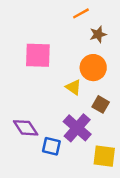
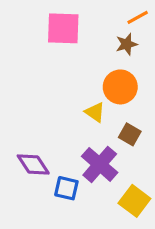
orange line: (81, 13) -> (138, 17), moved
pink square: (38, 55) -> (63, 28), moved
yellow square: (104, 156) -> (134, 201), turned 30

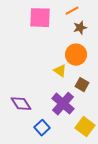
orange line: (138, 17) -> (72, 11), moved
blue square: (66, 188) -> (42, 128), moved, turned 35

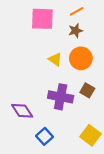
brown star: (80, 28) -> (76, 31), moved
yellow triangle: (60, 71) -> (55, 59), moved
purple cross: (63, 104) -> (61, 97), moved, turned -30

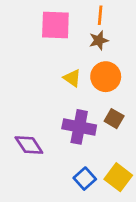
orange line: (77, 11) -> (100, 15), turned -56
blue square: (45, 136) -> (85, 179), moved

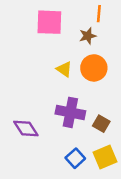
orange line: (100, 15) -> (99, 14), moved
brown square: (114, 119) -> (101, 124), moved
yellow square: (118, 177) -> (105, 157), turned 30

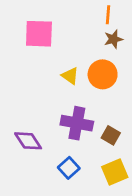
pink square: (49, 22) -> (39, 34), moved
brown star: (88, 36) -> (113, 39), moved
blue square: (75, 158) -> (69, 168), moved

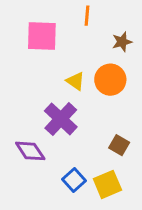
orange line: (108, 15) -> (87, 16), moved
purple cross: (77, 123) -> (61, 119), moved, turned 32
yellow square: (115, 172) -> (107, 184), moved

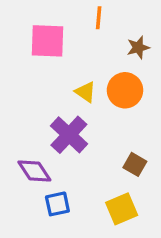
blue square: (74, 180) -> (57, 204), moved, turned 30

